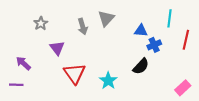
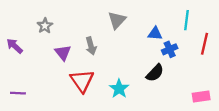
gray arrow: (83, 26) -> (91, 46), moved
purple arrow: (23, 63) -> (15, 46), moved
pink rectangle: (183, 88) -> (201, 97), turned 35

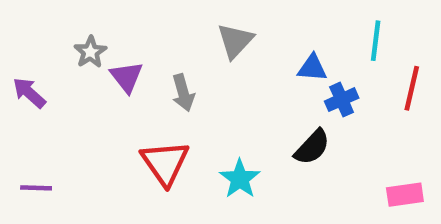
purple triangle: (63, 53) -> (127, 77), moved

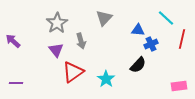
cyan line: (376, 41) -> (166, 18), turned -54
gray star: (90, 52) -> (57, 23), moved, size x1.5
purple triangle: (127, 77) -> (56, 50), moved
red triangle: (165, 163) -> (73, 72), turned 30

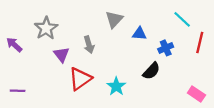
gray star: (57, 23) -> (46, 28), moved
blue triangle: (138, 30) -> (139, 34), moved
pink rectangle: (179, 86) -> (196, 94), turned 42

